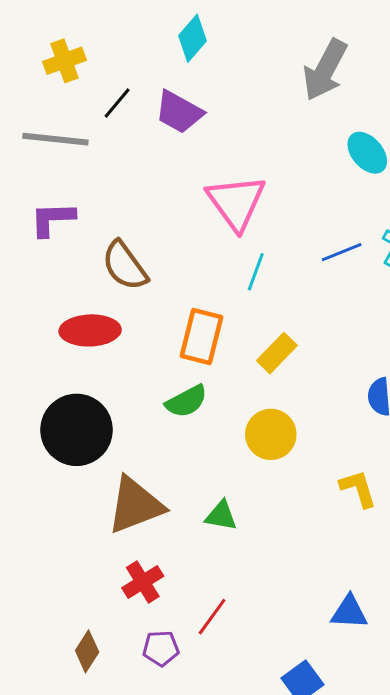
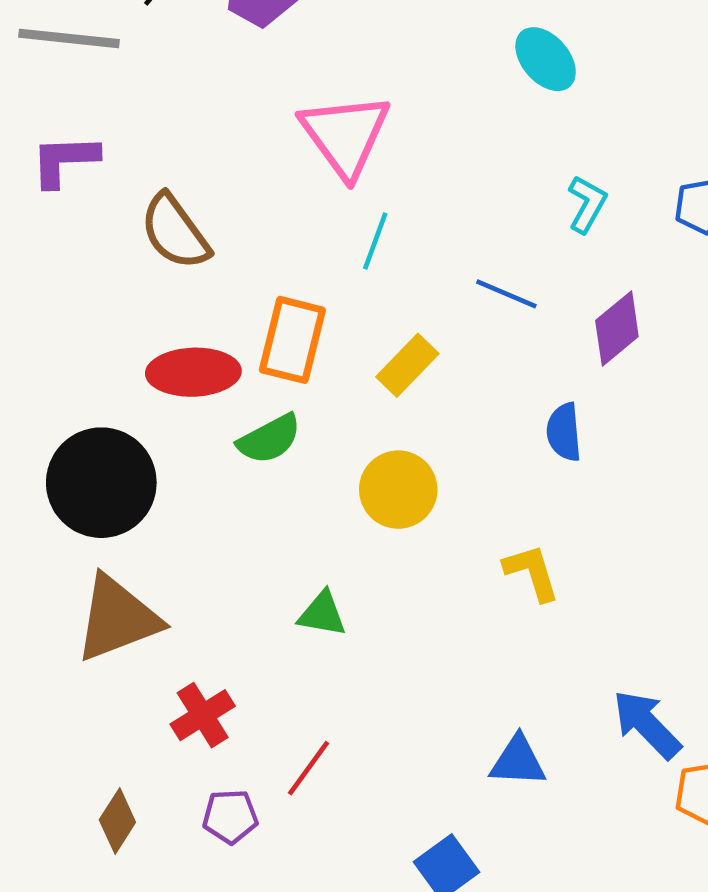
blue line: (342, 252) -> (506, 294), moved, turned 45
red ellipse: (90, 330) -> (193, 372), moved
brown triangle: (135, 505) -> (117, 618), moved

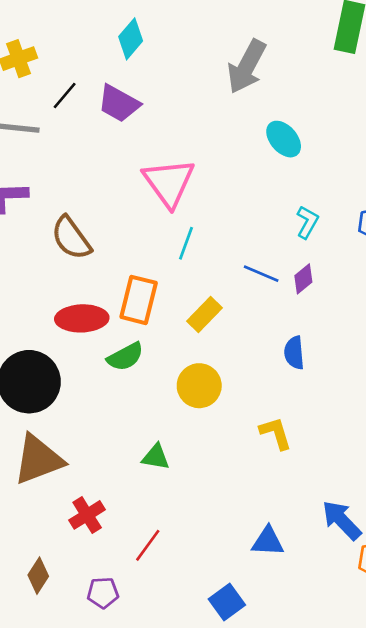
purple diamond: (617, 328) -> (303, 279), moved, size x0.7
purple pentagon: (230, 816) -> (103, 593), moved

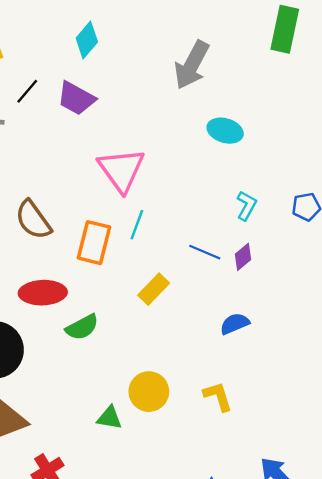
cyan ellipse: (284, 139) -> (225, 131), turned -32
orange rectangle: (139, 300) -> (94, 243), moved
blue semicircle: (294, 353) -> (235, 324), turned 72
yellow circle: (199, 386) -> (149, 392), moved

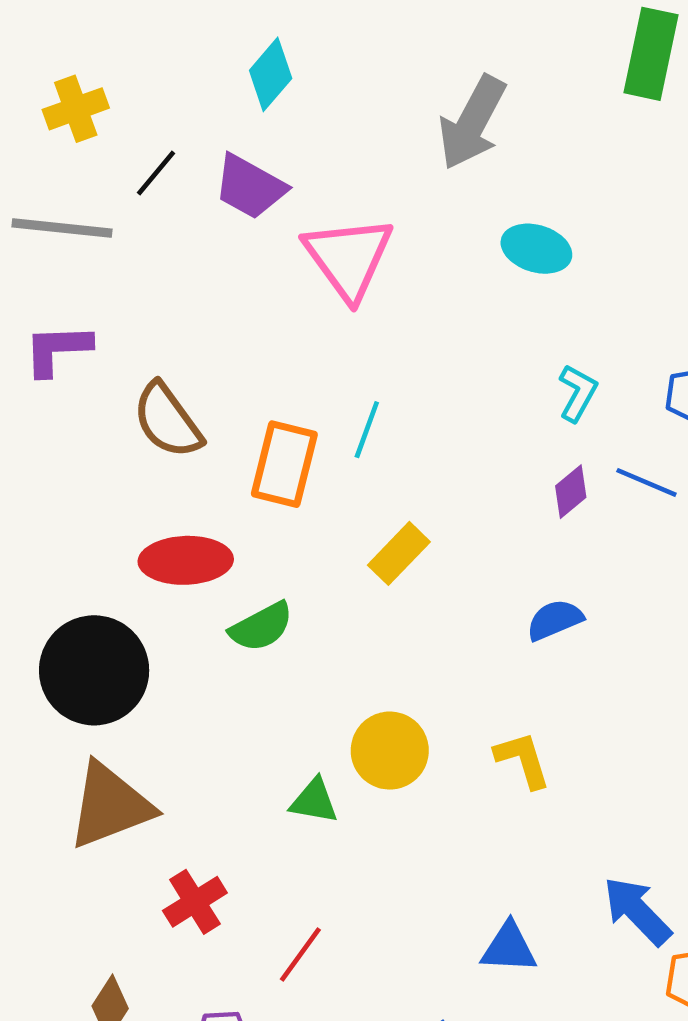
pink triangle: (121, 170) -> (348, 258), moved
blue line: (205, 252) -> (646, 482), moved

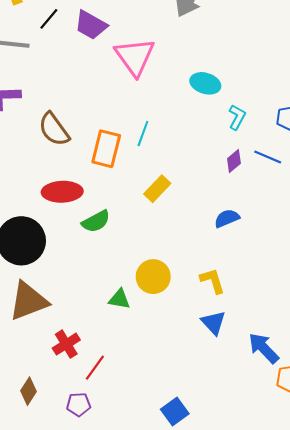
cyan ellipse: (536, 249) -> (205, 83), moved
blue triangle: (509, 948) -> (214, 323), moved, turned 44
red line: (300, 955) -> (95, 368), moved

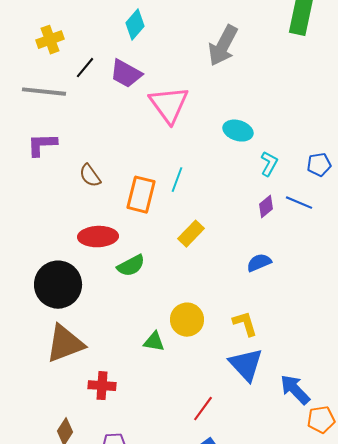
brown semicircle: (54, 129) -> (90, 176), size x0.7
blue triangle: (214, 323) -> (246, 365), size x1.4
red cross: (66, 344) -> (102, 386), turned 36
red line: (95, 368) -> (203, 409), moved

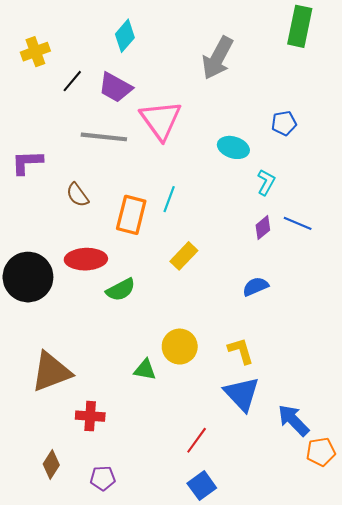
gray line: (44, 92) -> (104, 137), moved
blue pentagon: (319, 165) -> (284, 123), moved
black circle: (58, 285) -> (28, 277), moved

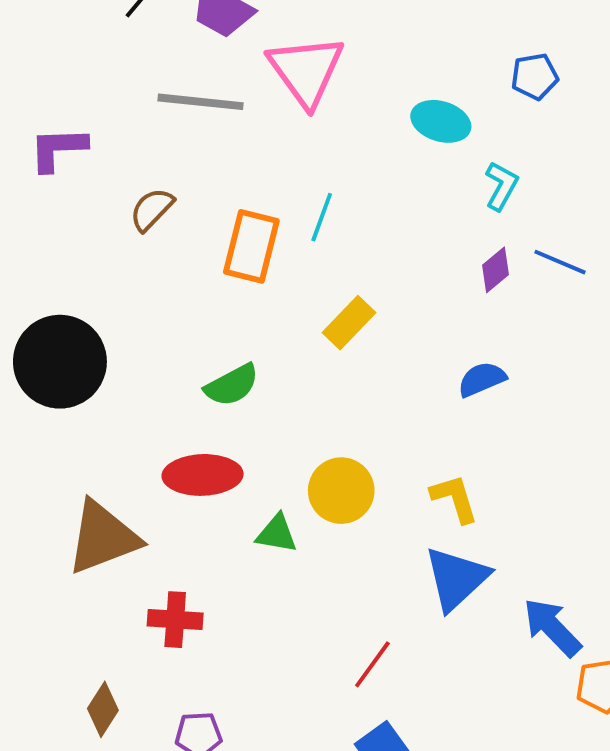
brown semicircle: (77, 195) -> (152, 209), turned 80
red ellipse: (86, 259) -> (203, 475), moved
blue triangle: (242, 394) -> (456, 578), turned 30

